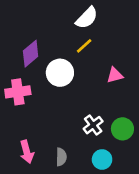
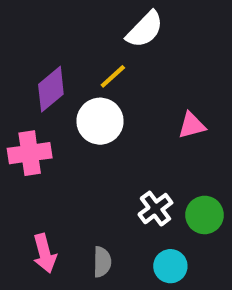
yellow line: (84, 46) -> (113, 76), moved

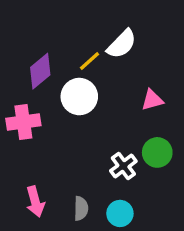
white semicircle: (145, 29) -> (122, 44), moved
green circle: (205, 215) -> (157, 152), moved
cyan circle: (170, 266) -> (120, 213), moved

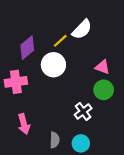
pink triangle: (152, 100) -> (102, 67), turned 35
green circle: (157, 152) -> (104, 90), moved
pink arrow: (35, 202) -> (24, 124), moved

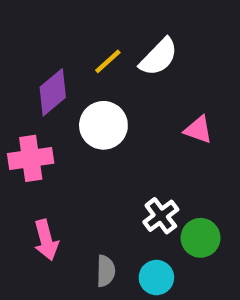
yellow line: (60, 41) -> (108, 61), moved
green circle: (104, 90) -> (201, 238), moved

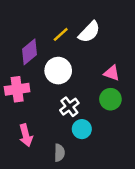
white cross: (161, 216) -> (69, 107), moved
green circle: (201, 238) -> (110, 99), moved
cyan circle: (156, 278) -> (82, 129), moved

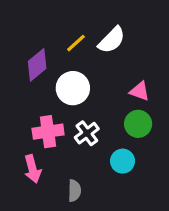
pink cross: (17, 89) -> (48, 132), moved
cyan circle: (82, 129) -> (123, 161), moved

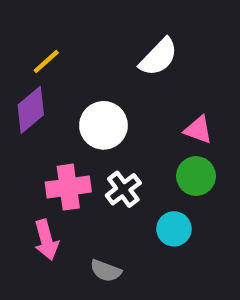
yellow line: (76, 43) -> (46, 61), moved
purple diamond: (37, 65) -> (31, 110), moved
gray semicircle: (74, 191) -> (106, 271), turned 110

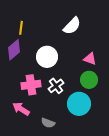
yellow line: (46, 61) -> (21, 28), turned -40
cyan circle: (174, 229) -> (79, 104), size x1.5
pink arrow: (46, 240) -> (21, 109), turned 138

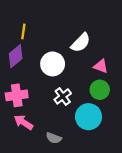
white semicircle: (72, 26) -> (81, 43), moved
pink cross: (31, 85) -> (17, 95), moved

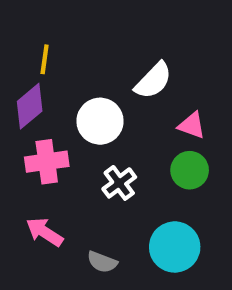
pink cross: (17, 95) -> (47, 162), moved
cyan circle: (88, 117) -> (175, 247), moved

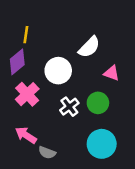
pink cross: (47, 162) -> (27, 94), turned -35
green circle: (190, 170) -> (98, 103), moved
gray semicircle: (102, 262) -> (47, 153), moved

